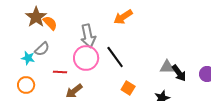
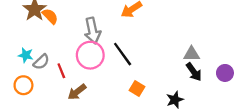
gray semicircle: (42, 49) -> (41, 62), moved
gray triangle: (167, 67) -> (192, 54), moved
red line: (60, 72) -> (61, 71), turned 64

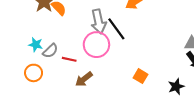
black line: (123, 54) -> (116, 29), moved
red line: (61, 71) -> (69, 59), turned -56

